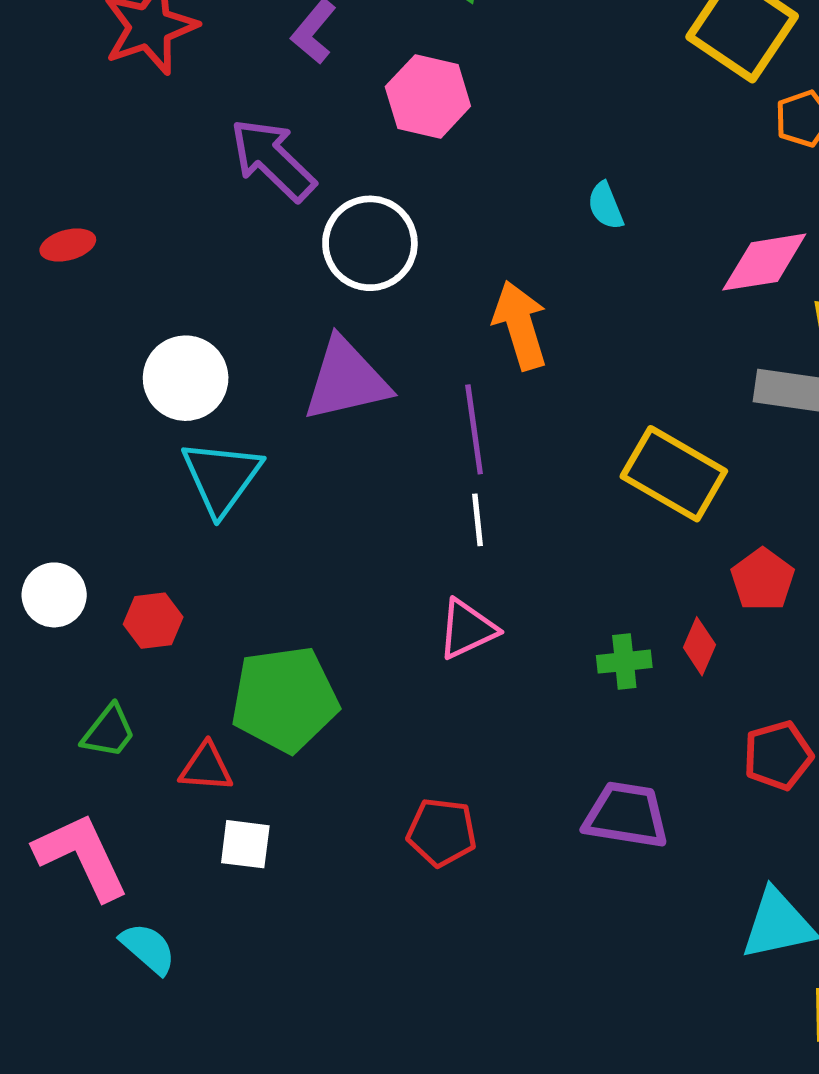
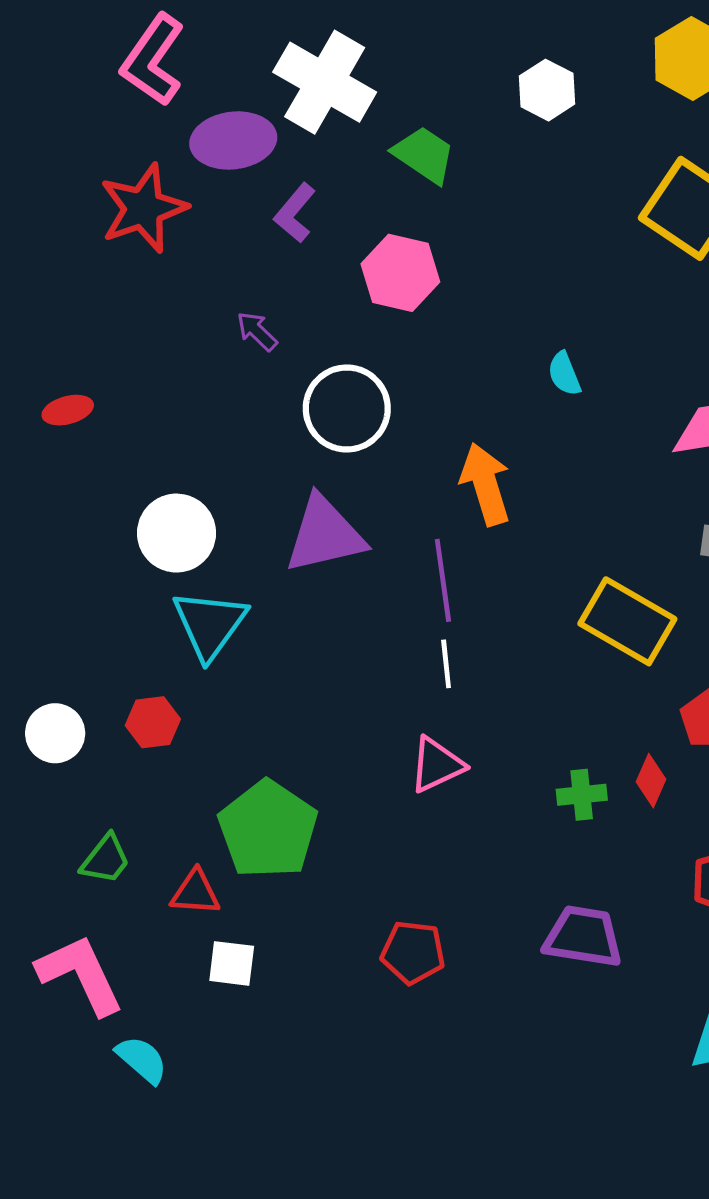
purple arrow: (273, 160) -> (257, 331), size x0.5
red hexagon: (153, 621) -> (153, 722), moved
green pentagon: (285, 699) -> (268, 829), turned -30

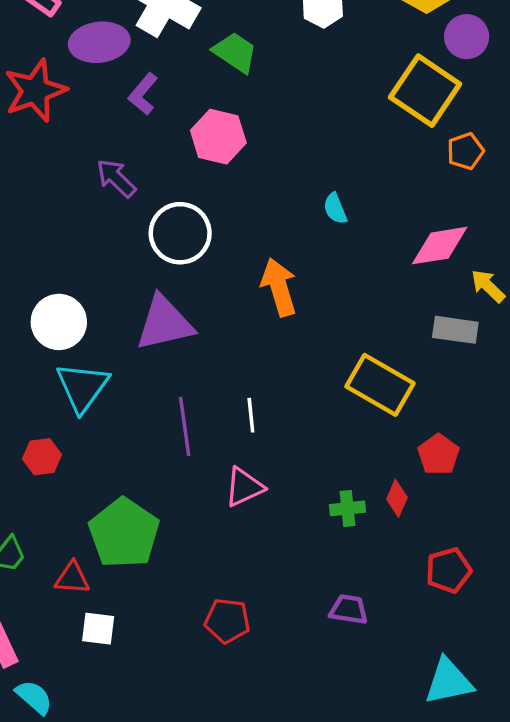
purple arrow: (257, 331) -> (116, 178), size x1.4
purple line: (443, 580) -> (185, 426), moved
purple trapezoid: (583, 937) -> (349, 610), size x0.7

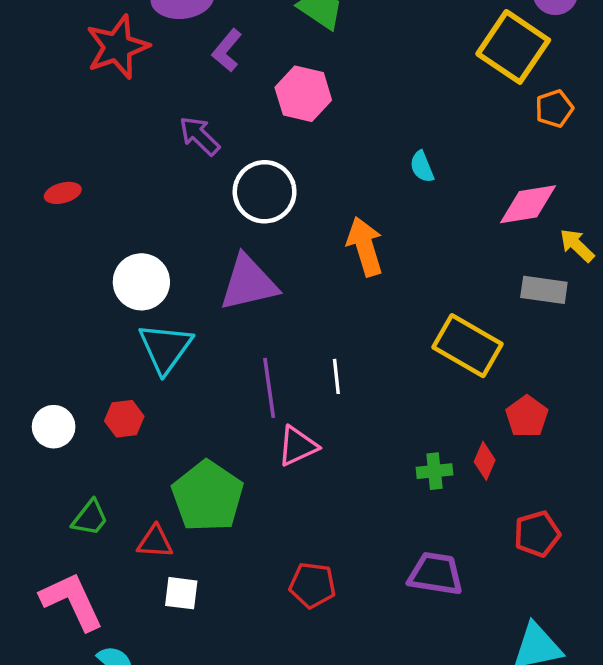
pink triangle: (244, 487) -> (298, 446), moved
purple trapezoid: (349, 610) -> (436, 574), size x1.4

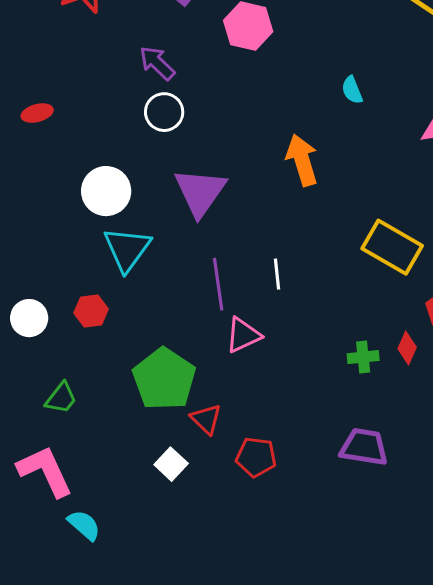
white circle: (265, 192) -> (164, 112), moved, size x0.7
purple triangle: (249, 283) -> (200, 192), turned -42
red triangle: (155, 542) -> (206, 419), moved, turned 40
white square: (181, 593) -> (171, 464), moved, turned 36

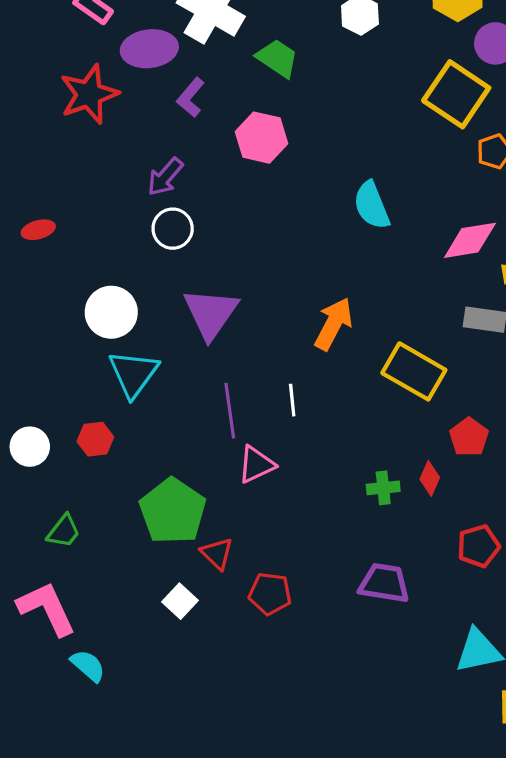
purple arrow: (157, 63) -> (165, 177), turned -93
cyan semicircle: (352, 90) -> (372, 205), size x1.6
orange arrow: (302, 160) -> (333, 324), moved, turned 45

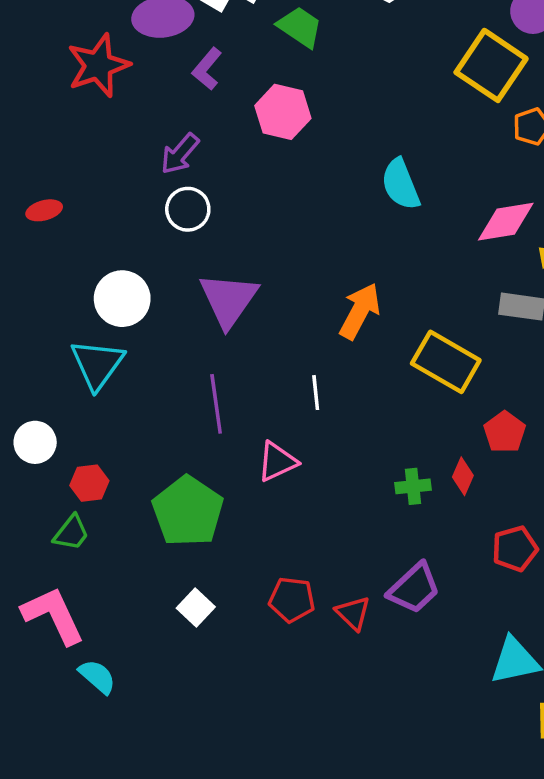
cyan triangle: (133, 374) -> (97, 364), moved
purple line: (230, 411) -> (216, 404), moved
red hexagon: (95, 439) -> (89, 483), moved
red triangle: (217, 553) -> (353, 613), moved
purple trapezoid: (384, 583) -> (414, 588), turned 128

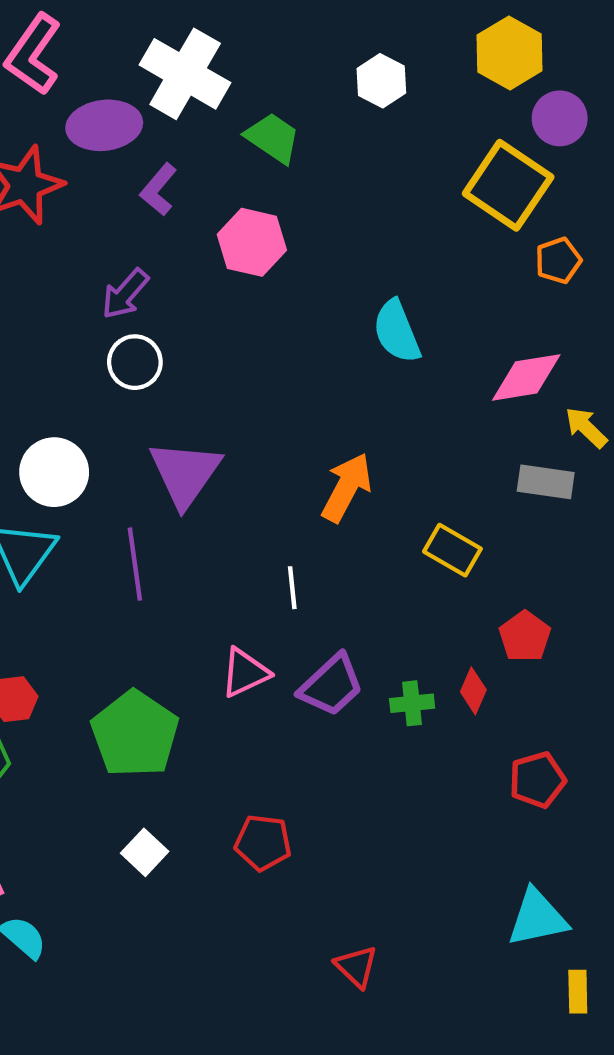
yellow rectangle: (446, 362) -> (452, 550), size x0.7
purple line: (216, 404) -> (135, 564), moved
purple trapezoid: (414, 588) -> (331, 685), moved
red triangle: (353, 613) -> (356, 967), moved

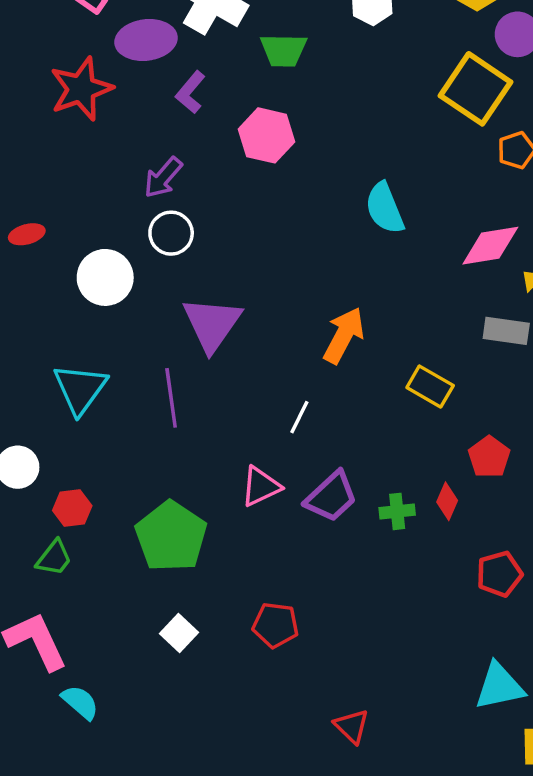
green trapezoid: (273, 138) -> (284, 50), turned 147
white circle: (54, 472) -> (105, 277), moved
white line: (292, 588) -> (299, 417), turned 32

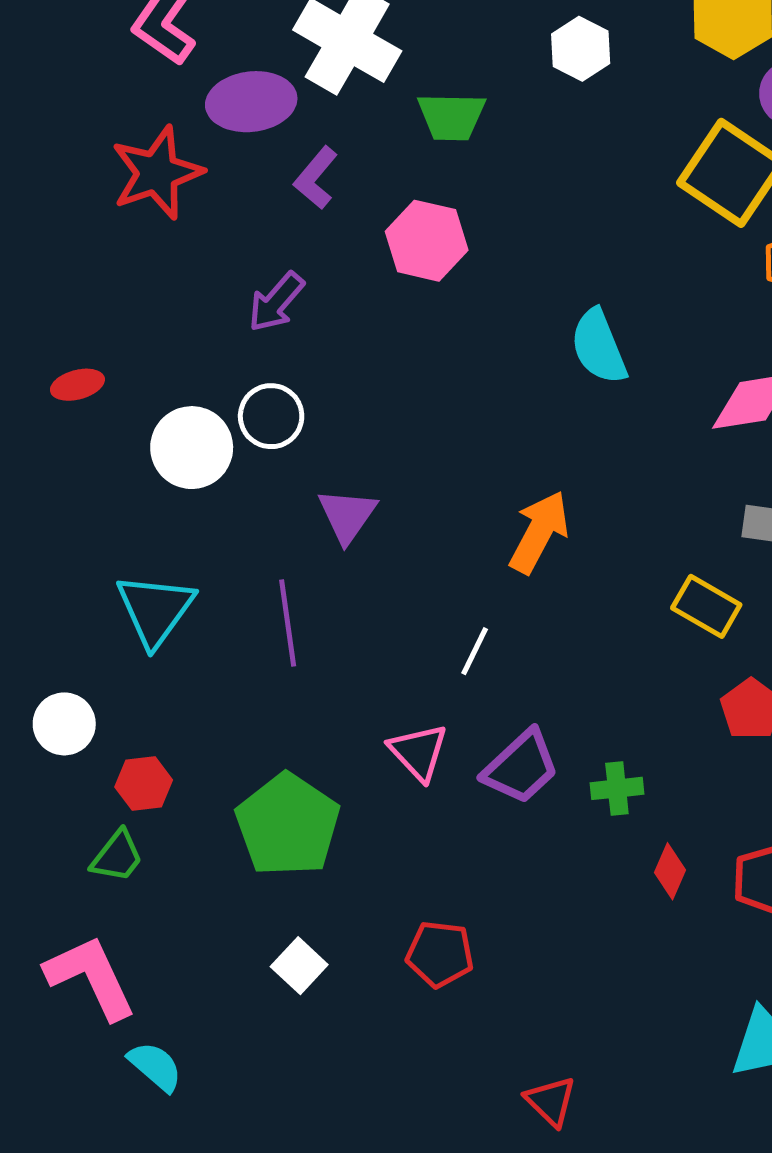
white circle: (171, 233) -> (271, 416), moved
purple triangle: (212, 324) -> (347, 515), size x0.7
yellow rectangle: (430, 386) -> (706, 606), moved
pink triangle: (261, 486) -> (418, 752), turned -48
red diamond: (447, 501) -> (670, 871), moved

